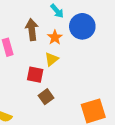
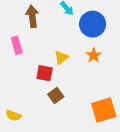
brown arrow: (32, 30) -> (32, 16), moved
orange star: (55, 37) -> (94, 55), moved

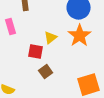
orange star: (94, 55) -> (80, 36), size x1.6

